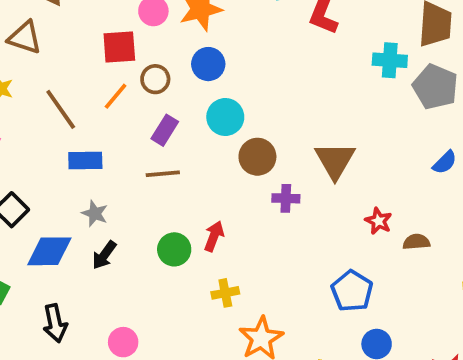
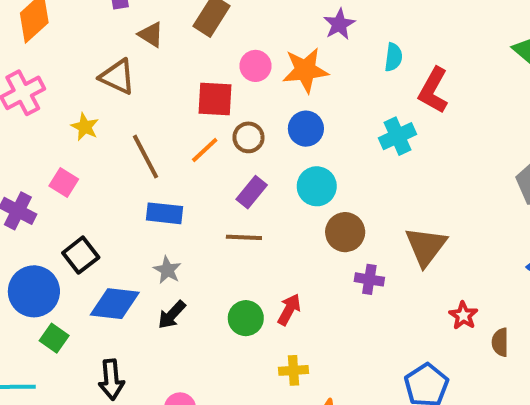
cyan cross: (390, 60) -> (397, 136), moved, turned -36
brown semicircle: (416, 242) -> (500, 342), turned -92

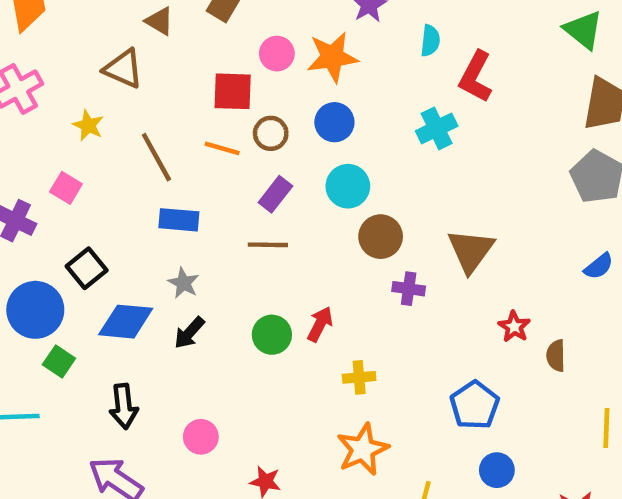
orange line: (205, 150) -> (222, 148), turned 60
yellow cross: (293, 370) -> (359, 377), moved

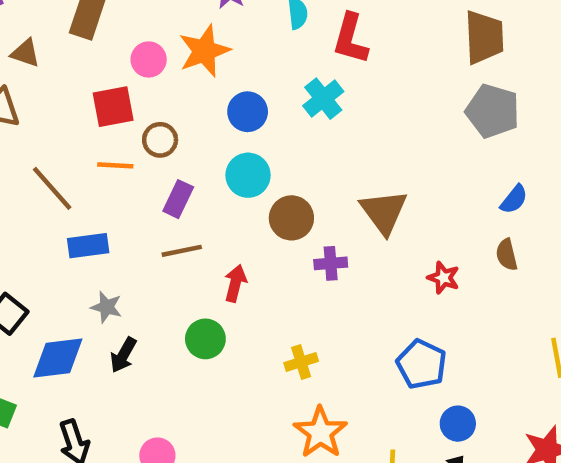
blue circle: (334, 122) -> (248, 112), moved
red arrow: (320, 324) -> (235, 283), moved
brown semicircle: (556, 356) -> (507, 255), moved

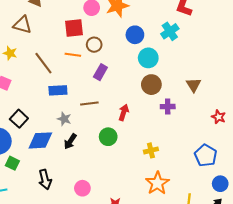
cyan circle: (248, 175) -> (148, 58), moved
brown triangle: (384, 212) -> (194, 85), size x0.7
brown line: (182, 251) -> (89, 104), moved

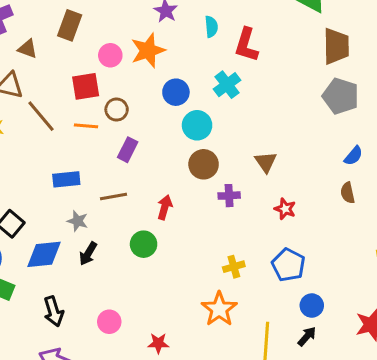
brown line: (43, 63) -> (41, 116), moved
red star: (219, 117) -> (285, 209), moved
yellow cross: (151, 150) -> (234, 267), moved

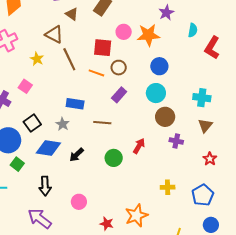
cyan cross: (227, 85) -> (202, 98), moved, turned 30
cyan circle: (197, 125) -> (156, 93), moved
red arrow: (165, 207) -> (139, 146), moved
gray star: (78, 221) -> (63, 124), moved
orange star: (219, 309) -> (136, 215), moved

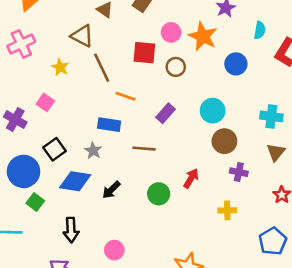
orange star: (148, 35) -> (203, 36), turned 30
blue circle: (159, 66) -> (236, 64), moved
brown circle: (119, 68) -> (176, 67), moved
orange line: (96, 73) -> (125, 96), moved
yellow cross: (168, 187) -> (227, 210), moved

